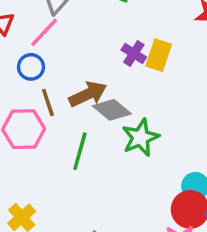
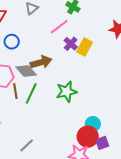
pink line: (44, 32) -> (59, 27), moved
brown line: (48, 103) -> (15, 91), moved
gray diamond: (112, 110) -> (26, 71), moved

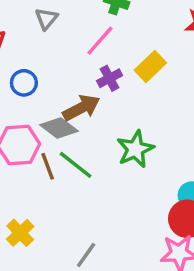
purple cross: (71, 44) -> (110, 78), moved, turned 32
yellow rectangle: (84, 47) -> (150, 66), turned 30
green line: (31, 94) -> (76, 165), turned -65

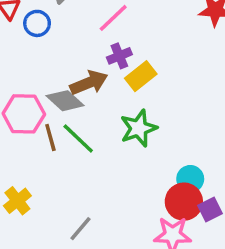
yellow rectangle: (150, 66) -> (141, 76), moved
blue circle: (24, 83) -> (37, 23), moved

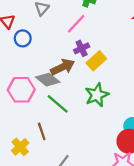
blue circle: (37, 23) -> (23, 38), moved
brown line: (50, 137) -> (42, 131), moved

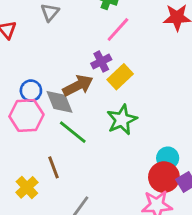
pink line: (76, 24) -> (118, 29), moved
blue circle: (23, 38) -> (31, 91), moved
gray diamond: (48, 80) -> (59, 102), turned 30

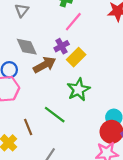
gray diamond: (59, 102) -> (27, 47), moved
green line: (73, 132) -> (55, 115), moved

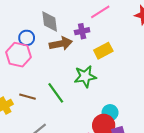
yellow rectangle: (76, 57) -> (103, 51), moved
brown line: (28, 127) -> (27, 97), turned -70

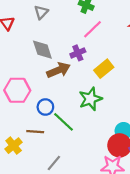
blue circle: (27, 38) -> (45, 107), moved

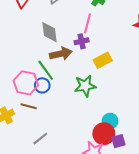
pink line: (93, 29) -> (87, 23), moved, turned -42
pink hexagon: (17, 90) -> (26, 83), moved
green line: (64, 122) -> (46, 70), moved

